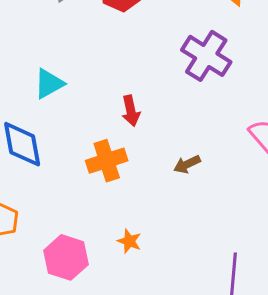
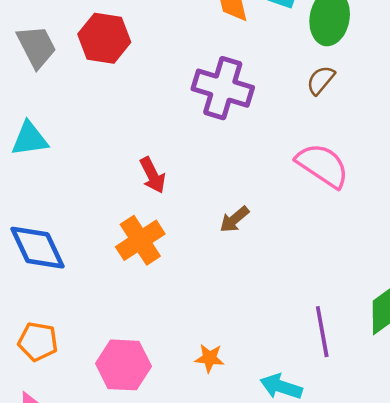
cyan triangle: (49, 84) -> (29, 139), moved, turned 36
orange star: (129, 241) -> (209, 358), moved

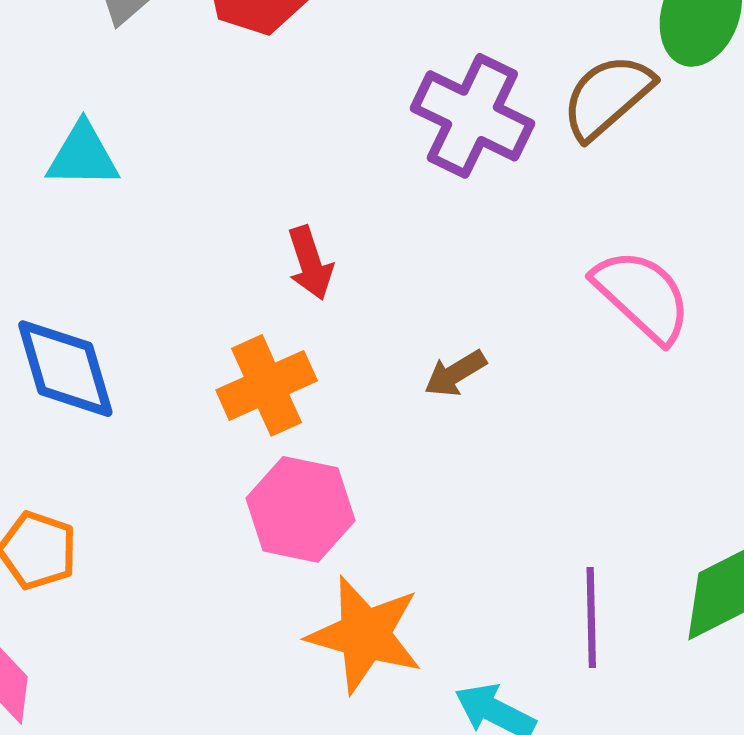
brown semicircle: (321, 80) -> (607, 97), moved, size x1.6
orange star: (209, 358) -> (365, 635), size x2.0
pink hexagon: (123, 365) -> (300, 509), moved

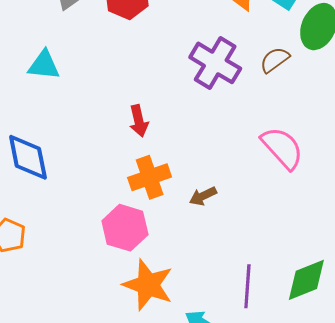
brown semicircle: (607, 97) -> (275, 60), size x0.7
brown arrow: (455, 373) -> (203, 196), moved
orange cross: (267, 385) -> (150, 177), moved

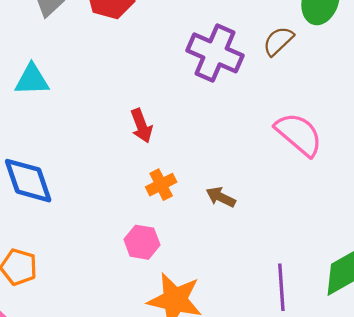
orange cross: (150, 177) -> (161, 185), size x0.7
brown arrow: (203, 196) -> (221, 197), turned 60
pink hexagon: (125, 228) -> (142, 242), size x0.7

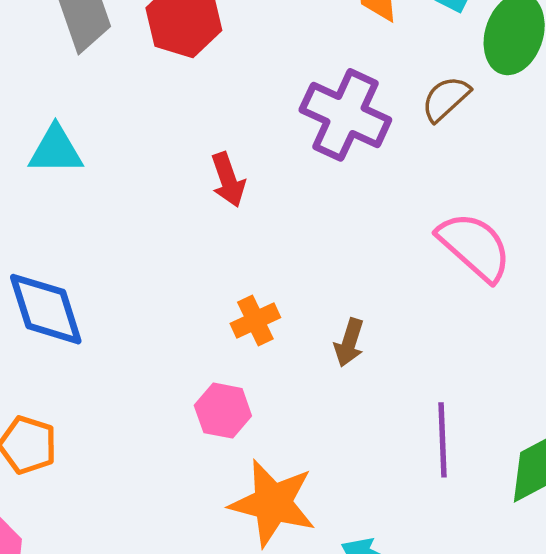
red arrow: (141, 126) -> (228, 180), moved
brown arrow: (221, 197) -> (349, 343), turned -100
purple line: (281, 287) -> (443, 440), moved

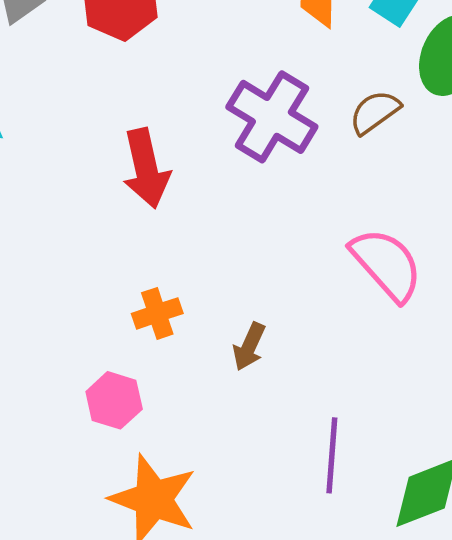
red arrow: (228, 180) -> (146, 168), size x1.4

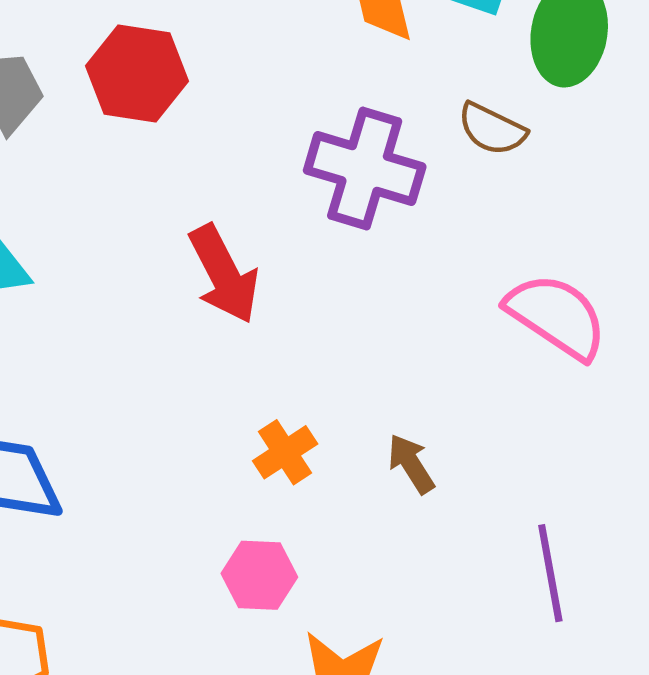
brown semicircle: (375, 112) -> (492, 129), turned -104
brown arrow: (249, 347) -> (411, 464), turned 138

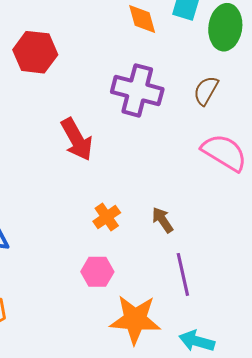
brown semicircle: (492, 129) -> (206, 91), moved, turned 96
purple line: (550, 573) -> (183, 274), moved

